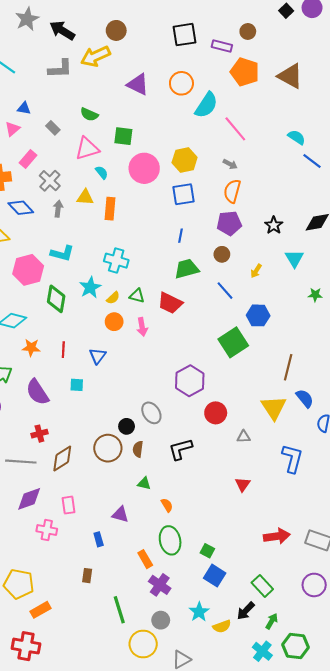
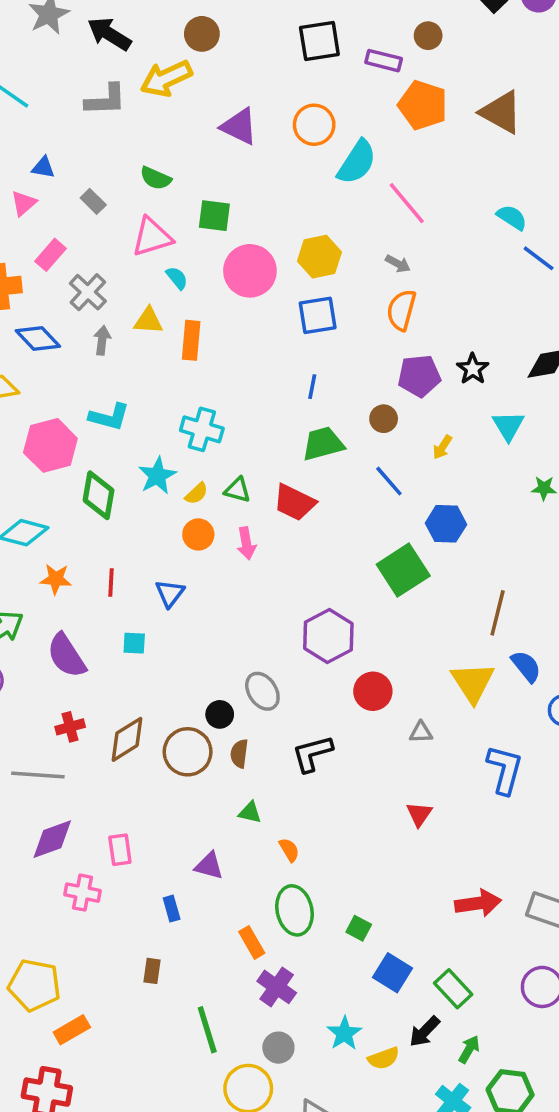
purple pentagon: (229, 223) -> (419, 376), moved
brown diamond: (62, 458) -> (127, 739), moved
blue square: (215, 576) -> (392, 973), moved

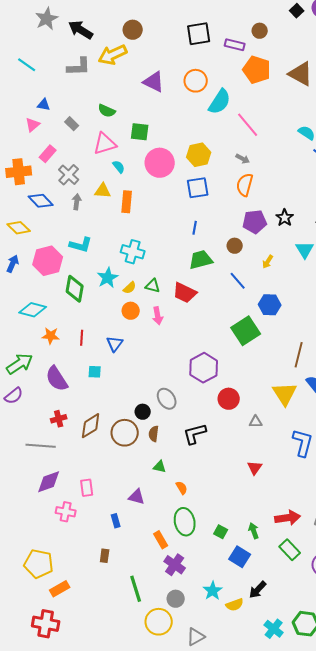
green rectangle: (453, 989) -> (290, 550), moved
green arrow: (469, 1049) -> (254, 531), moved, turned -49

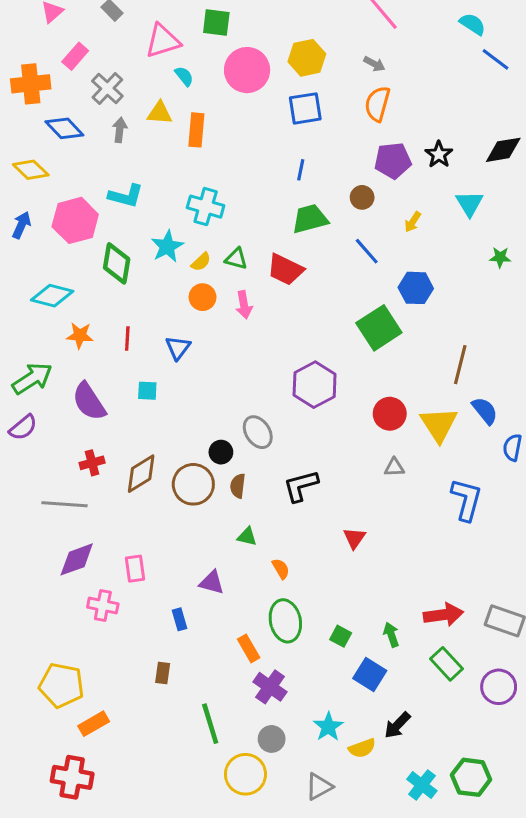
red circle: (229, 399) -> (390, 414), moved
red triangle: (255, 468) -> (354, 538), moved
gray triangle: (196, 637) -> (319, 787), moved

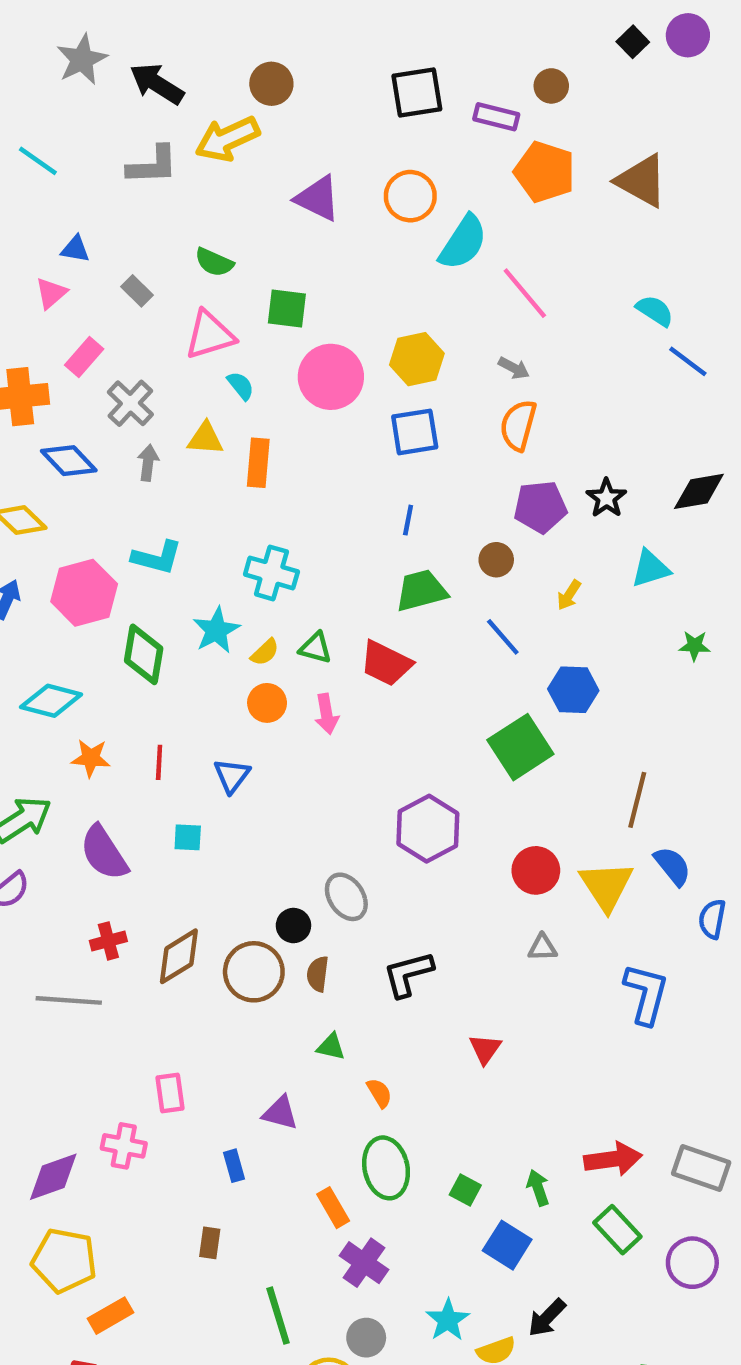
cyan triangle: (469, 204) -> (650, 569), turned 44
purple diamond: (77, 559) -> (53, 1177), moved

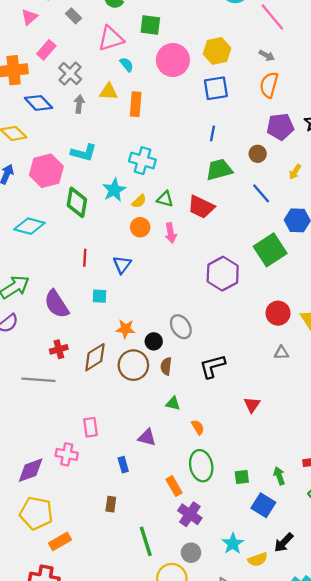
orange star: (91, 758) -> (125, 329), moved
purple hexagon: (428, 829) -> (223, 274), moved
green square: (465, 1190) -> (242, 477), turned -35

